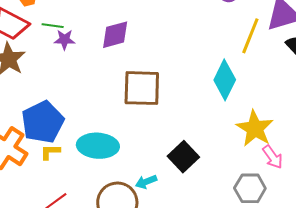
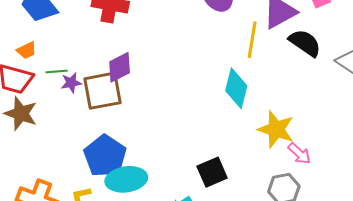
brown square: (142, 88) -> (102, 91), moved
blue pentagon: (43, 122) -> (105, 156), moved
black square: (183, 157) -> (212, 172), turned 32

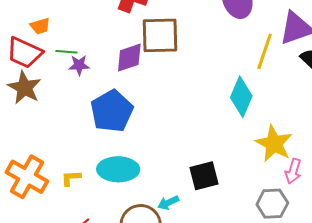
brown square: (102, 91) -> (160, 35), moved
pink arrow: (299, 154) -> (293, 171), turned 55
blue pentagon: (105, 156) -> (112, 111), moved

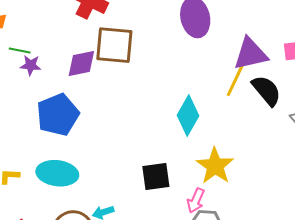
yellow line: (265, 51) -> (236, 79), moved
pink arrow: (293, 171) -> (196, 201), moved
black square: (204, 176) -> (156, 176), moved

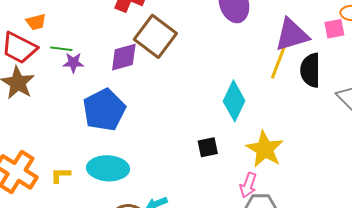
brown square: (114, 45) -> (155, 36), turned 36
black semicircle: (266, 91) -> (310, 70), turned -136
black square: (156, 176) -> (208, 147), moved, size x0.7

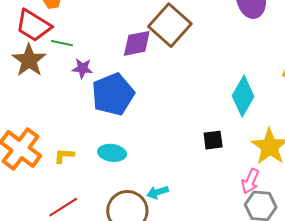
green line: (61, 49) -> (62, 43), moved
purple star: (73, 63) -> (82, 68), moved
cyan ellipse: (108, 168) -> (112, 153), size x0.7

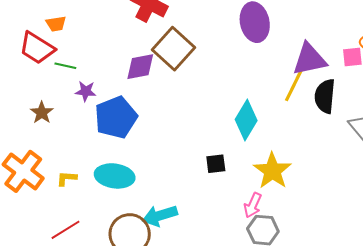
brown star: (29, 60) -> (42, 113), moved, size x0.7
cyan ellipse: (112, 153) -> (115, 176), size x1.4
cyan arrow: (158, 192) -> (160, 216), size x1.6

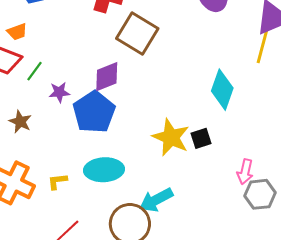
green line: (65, 66) -> (35, 71), turned -55
purple diamond: (140, 67) -> (107, 77), moved
yellow star: (272, 171) -> (171, 137), moved

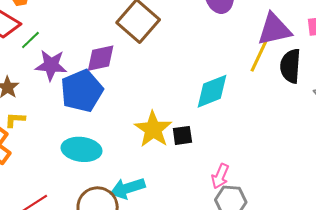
cyan diamond: (222, 90) -> (212, 91), turned 39
purple star: (59, 92) -> (51, 65), size x1.5
yellow L-shape: (57, 181) -> (15, 120), moved

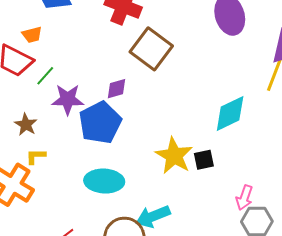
purple diamond: (101, 58) -> (116, 89), size x0.7

